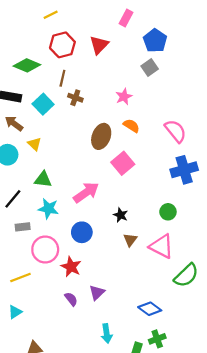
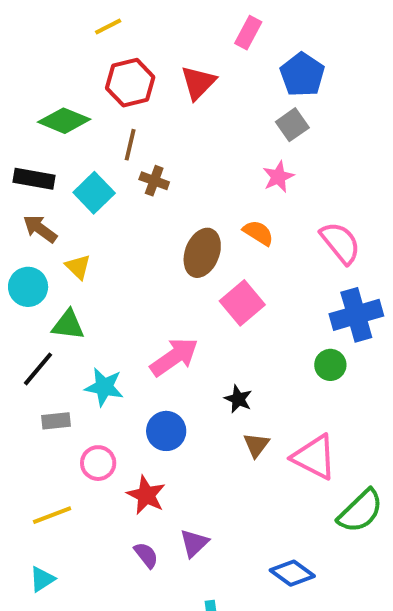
pink star: (124, 97) -> (278, 177), moved
green triangle: (43, 180) -> (68, 325), moved
green circle: (168, 212) -> (330, 365), moved
pink circle: (45, 250) -> (98, 463), size x0.7

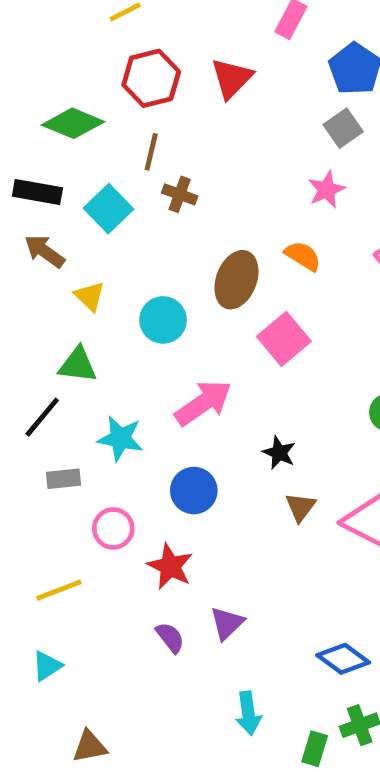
cyan circle: (28, 287) -> (163, 320), moved

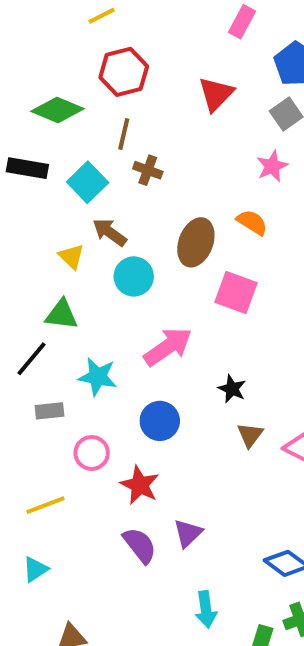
red triangle: (232, 78) -> (216, 94), moved
brown arrow: (45, 251) -> (110, 232), moved
pink square: (284, 339) -> (236, 293), turned -30
purple semicircle: (170, 637) -> (140, 545), size x1.4

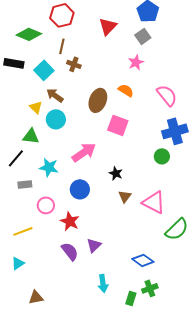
cyan circle: (134, 276) -> (56, 119), moved

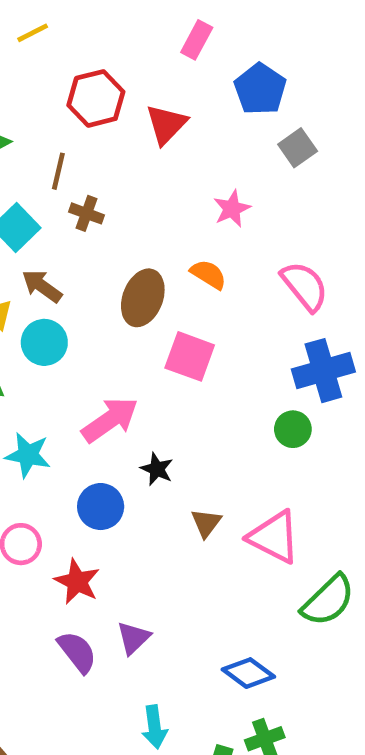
red hexagon: (62, 15) -> (96, 98), moved
gray square: (143, 36) -> (298, 148), moved
black star: (116, 173) -> (157, 469), moved

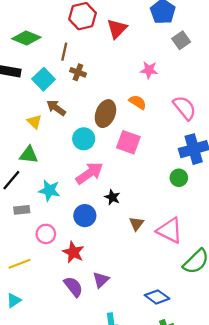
pink star: (232, 209) -> (149, 70), turned 30
cyan circle: (44, 342) -> (84, 139), moved

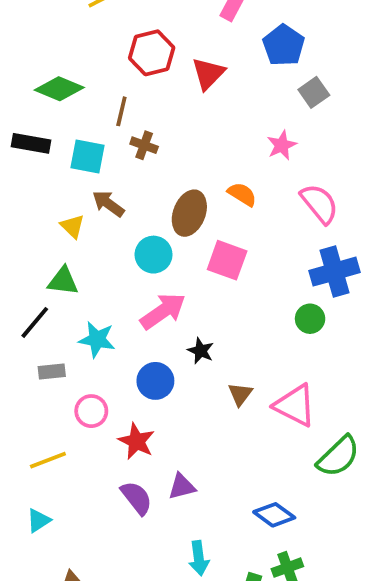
pink star: (149, 70) -> (282, 145), moved, turned -30
cyan square: (44, 79) -> (88, 157), turned -35
purple triangle: (101, 280) -> (182, 486), turned 30

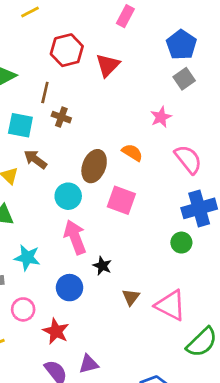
blue pentagon: (284, 45) -> (181, 45), moved
pink arrow: (163, 311) -> (75, 237), turned -76

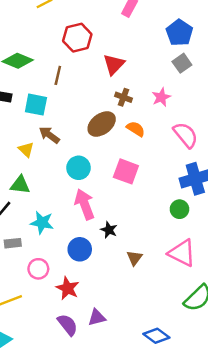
red triangle: (108, 65) -> (114, 64), moved
brown cross: (61, 117) -> (124, 97), moved
brown ellipse: (94, 166) -> (102, 124), moved, turned 32
pink triangle: (170, 305) -> (182, 253), moved

